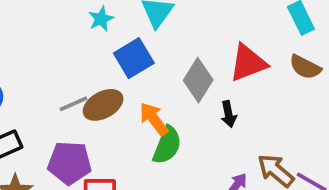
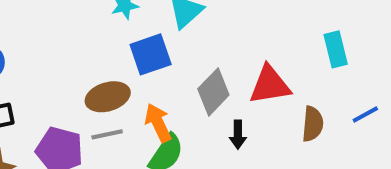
brown semicircle: (305, 67) -> (313, 124), moved, turned -124
gray line: (74, 104) -> (107, 134), moved

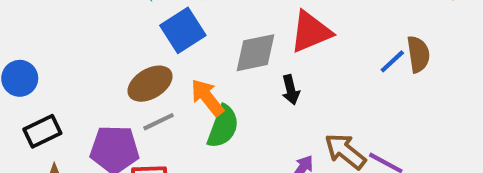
gray diamond: (213, 92) -> (255, 53), turned 48
blue line: (365, 115) -> (392, 61), moved
brown semicircle: (313, 124) -> (418, 54), moved

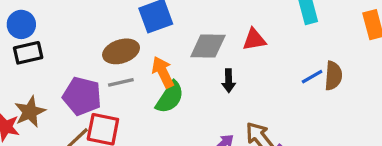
red triangle: (311, 32) -> (254, 40), size x0.7
black rectangle: (42, 131) -> (28, 53), moved

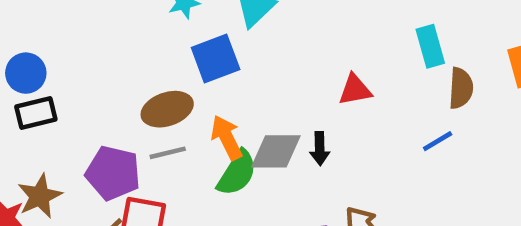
gray diamond: (208, 46) -> (276, 151), moved
brown semicircle: (333, 76) -> (461, 88), moved

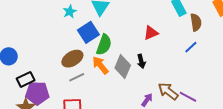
black rectangle: (36, 113) -> (26, 79), moved
gray diamond: (276, 151) -> (123, 67), turned -55
purple pentagon: (113, 173) -> (37, 93), moved
green semicircle: (237, 173) -> (104, 45), moved

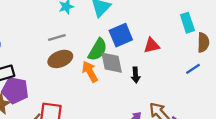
blue square: (88, 32) -> (121, 35), moved
gray diamond: (123, 67) -> (112, 63), moved, turned -45
gray line: (77, 77) -> (57, 38), moved

